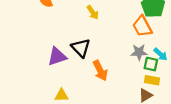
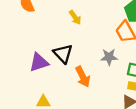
gray star: (139, 52) -> (109, 57), moved

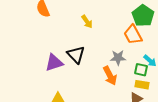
orange arrow: (83, 77) -> (110, 76), moved

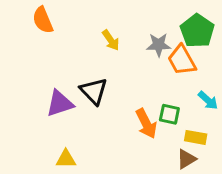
gray star: (118, 58) -> (159, 45), moved
green square: (141, 70) -> (169, 114), moved

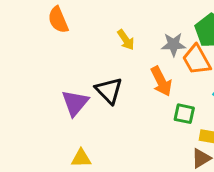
purple triangle: (60, 103) -> (75, 103), turned -32
orange arrow: (146, 124) -> (161, 81), moved

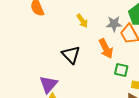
purple triangle: (75, 103) -> (48, 84), moved

